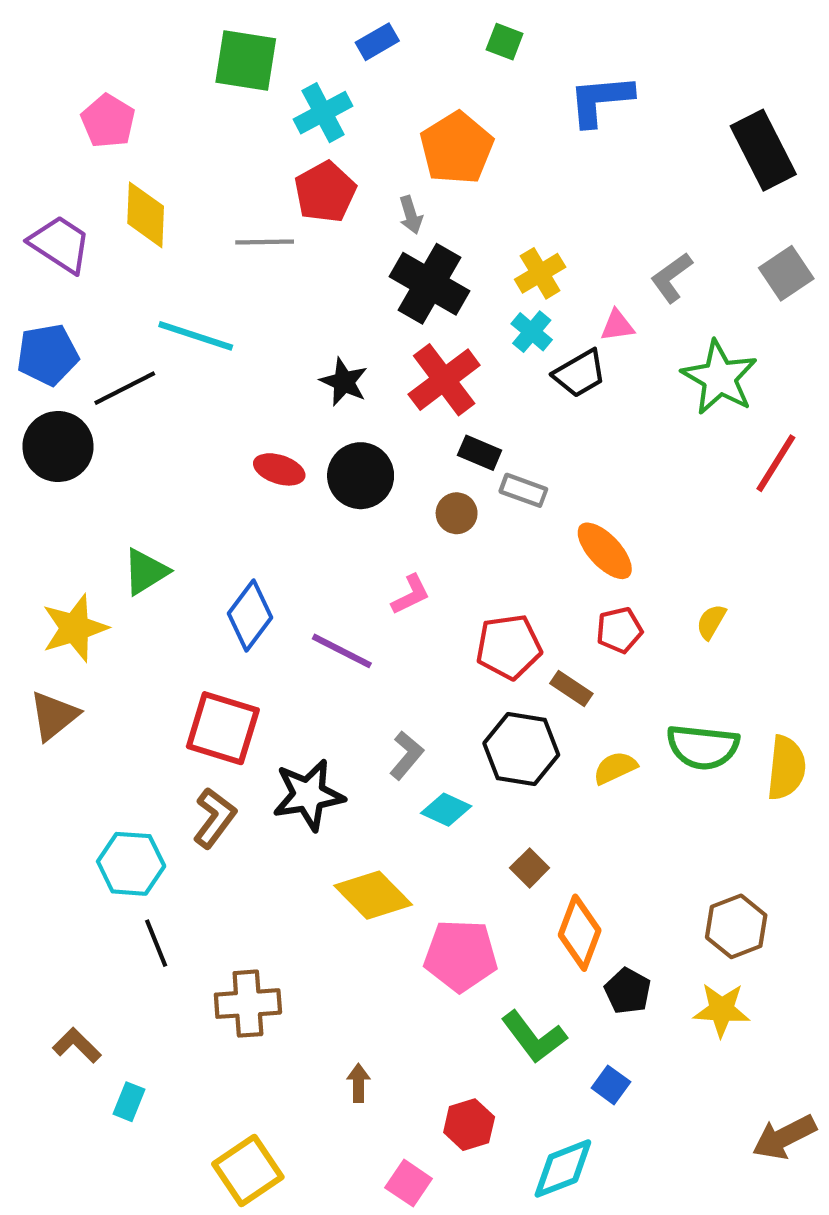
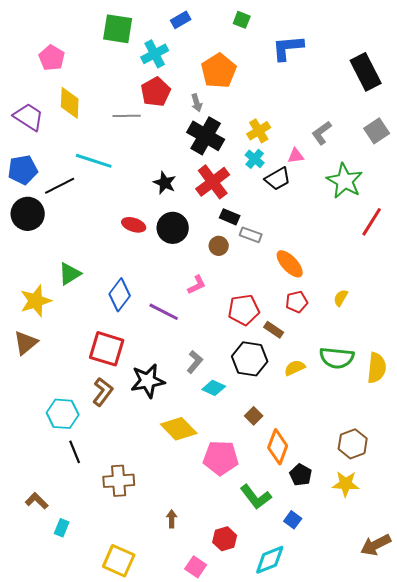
yellow square: (248, 1171) -> (119, 561), turned -32

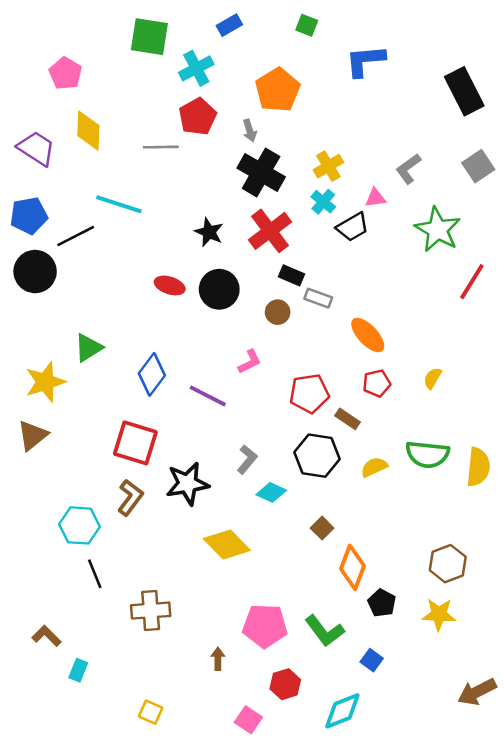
pink pentagon: (221, 458) -> (265, 626), moved
yellow square: (119, 561) -> (151, 712), size x0.6

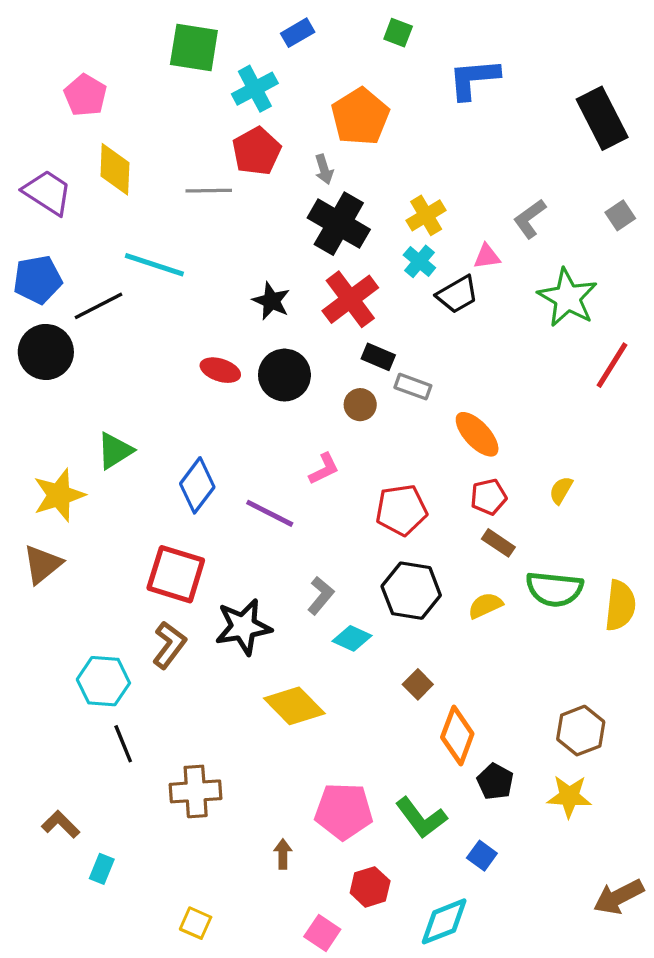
gray square: (478, 166) -> (620, 215), size x0.7
brown rectangle: (347, 419) -> (498, 543), moved

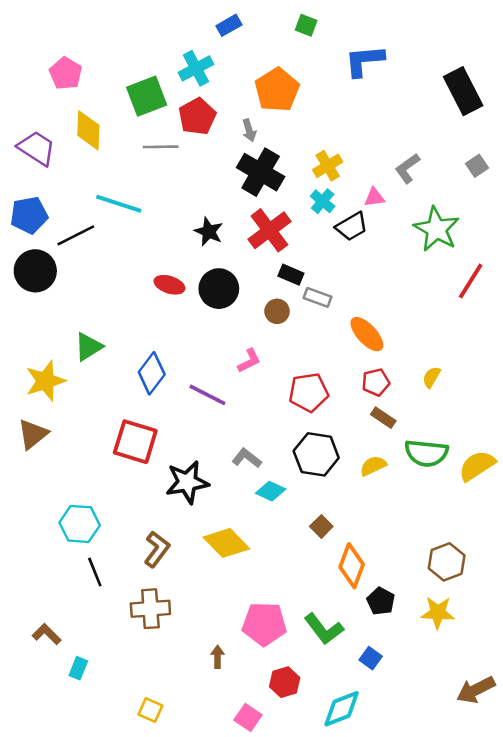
green square: (194, 47) -> (147, 96), moved, turned -30
gray L-shape: (321, 596) -> (247, 458), turned -92
yellow semicircle: (620, 605) -> (477, 466), turned -129
brown L-shape: (169, 645) -> (157, 549), moved

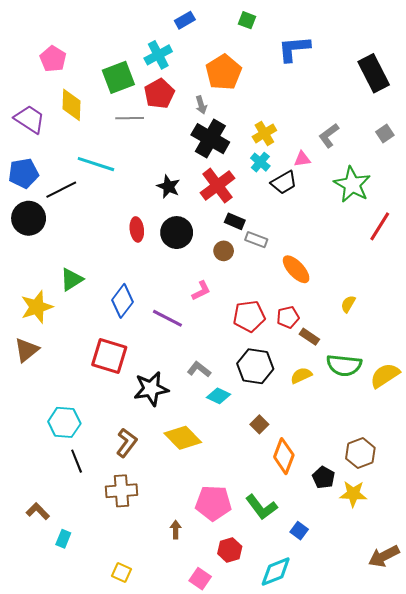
red ellipse: (169, 285) -> (137, 229), turned 65
red pentagon: (376, 382) -> (288, 317), moved
black pentagon: (381, 601) -> (324, 478), moved

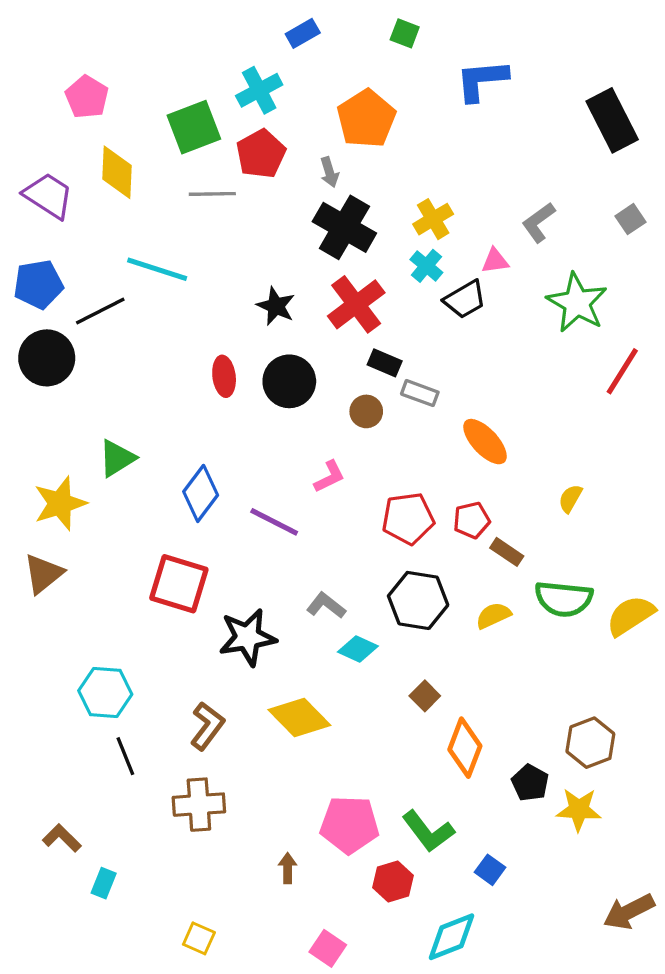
red hexagon: (230, 550) -> (393, 881), moved

